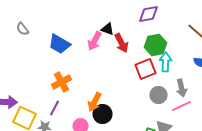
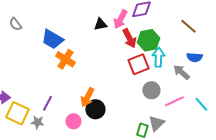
black triangle: (108, 29) -> (100, 24), turned -32
pink arrow: (94, 41) -> (120, 19), moved
red arrow: (122, 43) -> (129, 38), moved
orange cross: (62, 82) -> (65, 59), moved, turned -30
gray arrow: (182, 88) -> (181, 72), moved, turned 144

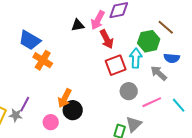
green hexagon: (148, 40) -> (149, 41), moved
gray star: (37, 122) -> (16, 115), moved

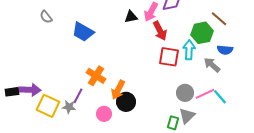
orange cross: (43, 60) -> (96, 76), moved
red square: (116, 65) -> (169, 57), turned 30
gray circle: (129, 91) -> (185, 93), moved
cyan line: (179, 105) -> (220, 97), moved

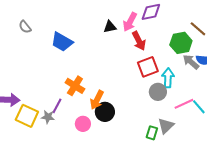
cyan arrow: (189, 50) -> (168, 78), moved
red square: (169, 57) -> (148, 67), turned -30
gray arrow: (212, 65) -> (191, 62), moved
gray circle: (185, 93) -> (158, 92), moved

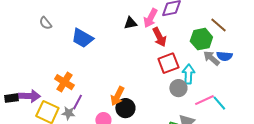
orange cross: (75, 86) -> (64, 82), moved

